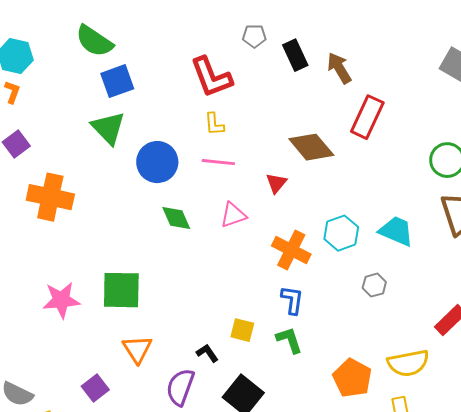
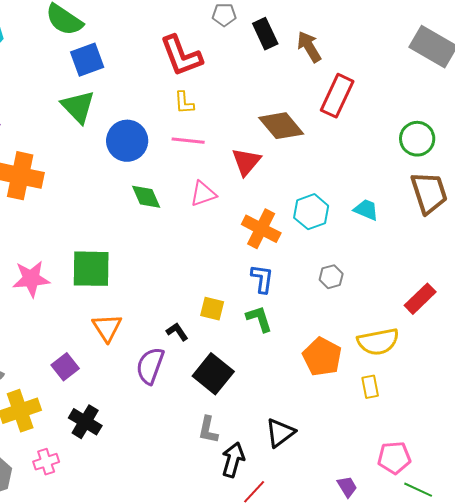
red triangle: (276, 183) -> (246, 162), size x1.4
cyan trapezoid: (396, 231) -> (366, 210), size x0.7
gray hexagon: (374, 285) -> (331, 277), moved

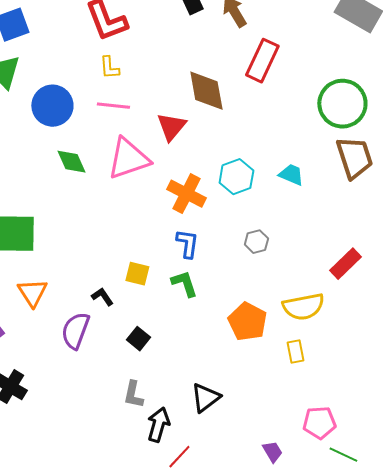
brown diamond: (281, 126) -> (206, 91), turned 30
green circle: (417, 139) -> (342, 104), size x1.4
pink triangle: (203, 194) -> (128, 159), size x1.6
black square: (213, 374) -> (138, 339), size x0.6

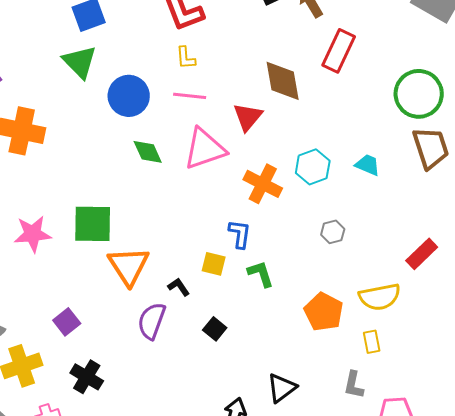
blue L-shape: (187, 244) -> (240, 234), moved
orange triangle: (32, 293) -> (129, 266), moved, size x1.4
gray L-shape: (133, 395) -> (354, 385), moved

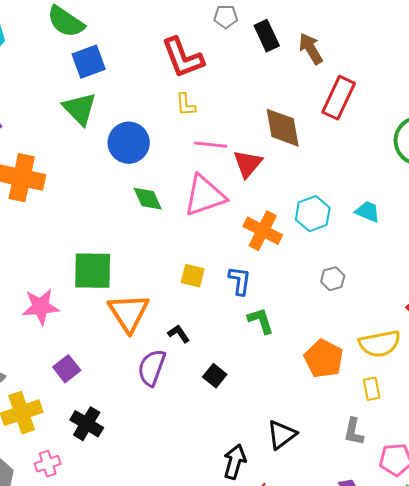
pink line: (190, 96) -> (211, 145), moved
pink star: (33, 234) -> (41, 307), moved
yellow square: (214, 264) -> (193, 276), moved

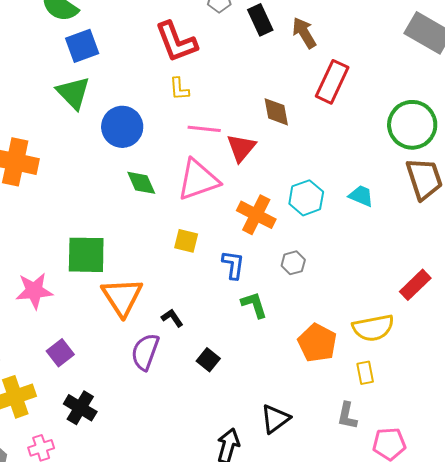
brown diamond: (283, 128) -> (276, 112), size x0.7
yellow square: (193, 276) -> (186, 241), moved
gray hexagon: (333, 279) -> (293, 263), moved

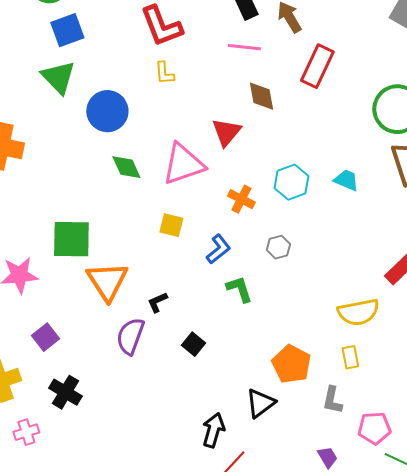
pink line: (204, 129) -> (244, 47), moved
orange cross: (256, 215) -> (241, 199), size x0.7
blue L-shape: (233, 265) -> (218, 249), turned 44
black L-shape: (172, 318) -> (157, 302), turned -80
orange pentagon: (317, 343) -> (291, 364), moved

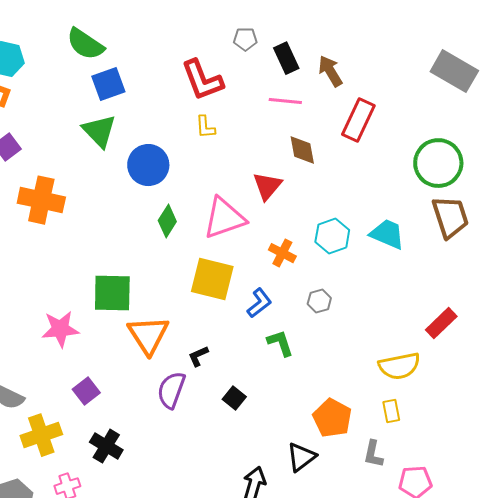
green diamond: (126, 167) -> (167, 221), turned 56
cyan trapezoid: (346, 180) -> (387, 234), size x1.4
yellow square: (171, 225) -> (212, 279), size x1.8

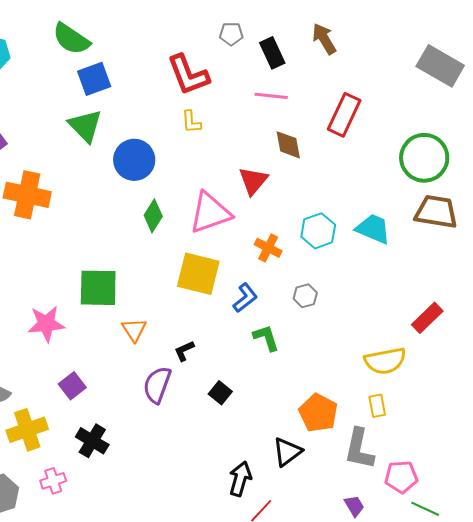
brown arrow: (330, 71) -> (324, 39), moved
brown trapezoid: (450, 217) -> (436, 212), turned -63
orange triangle: (148, 335) -> (134, 330), size x0.6
gray L-shape: (373, 454) -> (359, 449), size x1.5

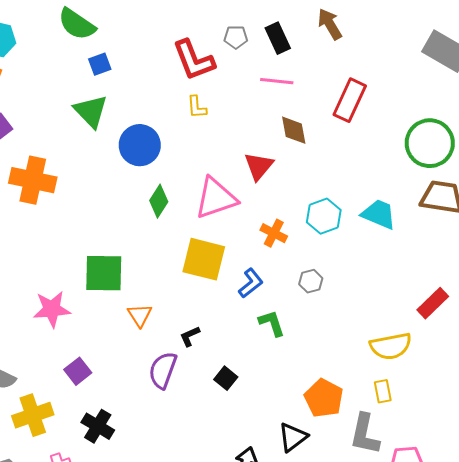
gray pentagon: (231, 34) -> (236, 37), moved
blue square: (94, 79) -> (100, 64), size x0.7

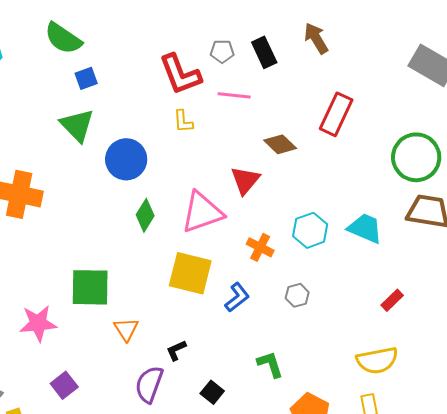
pink line: (277, 81) -> (234, 95), moved
brown diamond: (294, 130) -> (280, 144), turned -36
red rectangle: (433, 303) -> (392, 300), moved, size x0.7
green L-shape: (272, 323) -> (270, 364), moved

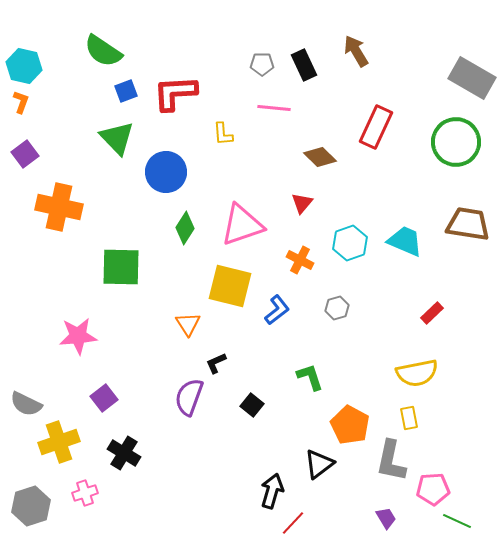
red L-shape: (180, 74) -> (175, 93), moved, turned 108
green circle: (416, 157) -> (456, 142), moved
red triangle: (245, 180) -> (302, 203), moved, size x0.7
green square: (90, 287) -> (121, 267), moved
orange triangle: (126, 329) -> (188, 324), moved

